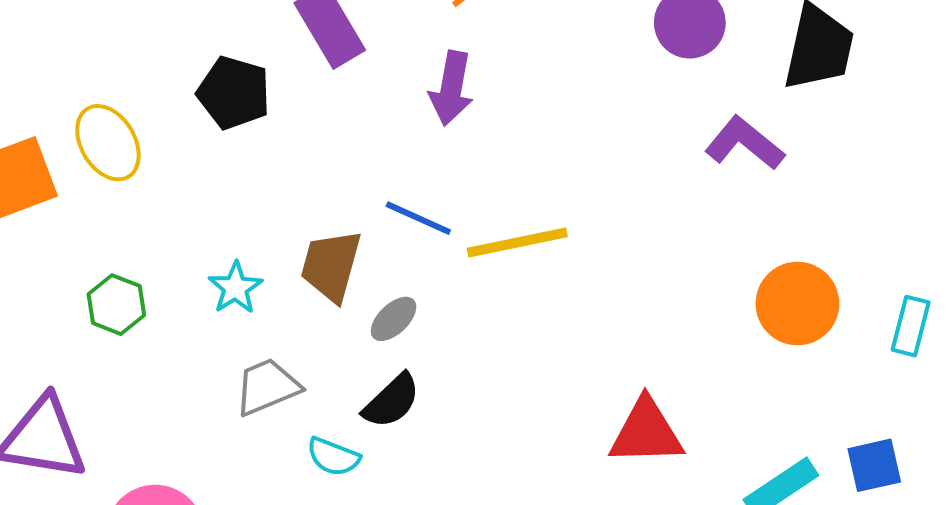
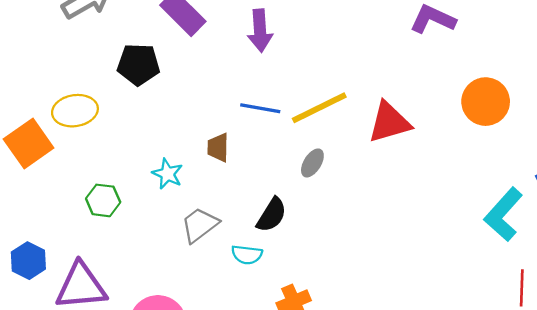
yellow ellipse: (108, 143) -> (75, 111), turned -54
brown trapezoid: (331, 266) -> (218, 148), size x0.7
gray ellipse: (394, 319) -> (312, 163), moved
red triangle: (646, 432) -> (389, 122), moved

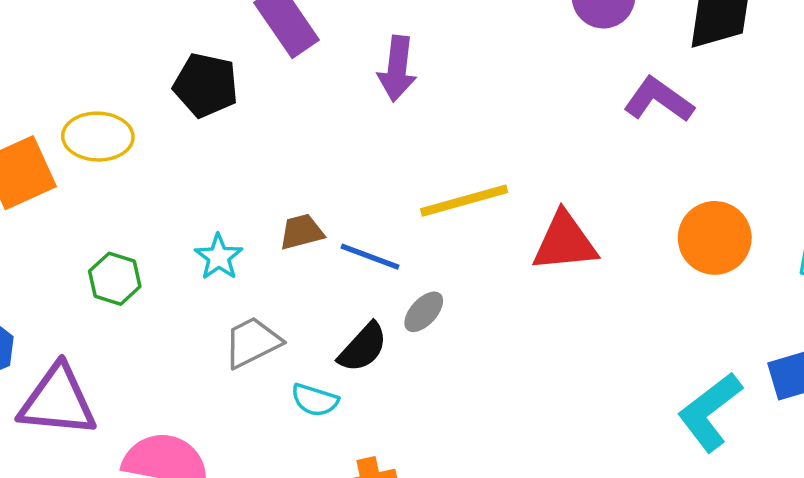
blue line: (260, 108) -> (370, 257), moved
brown trapezoid: (218, 148) -> (302, 232), turned 64
gray ellipse: (312, 163) -> (424, 312), moved

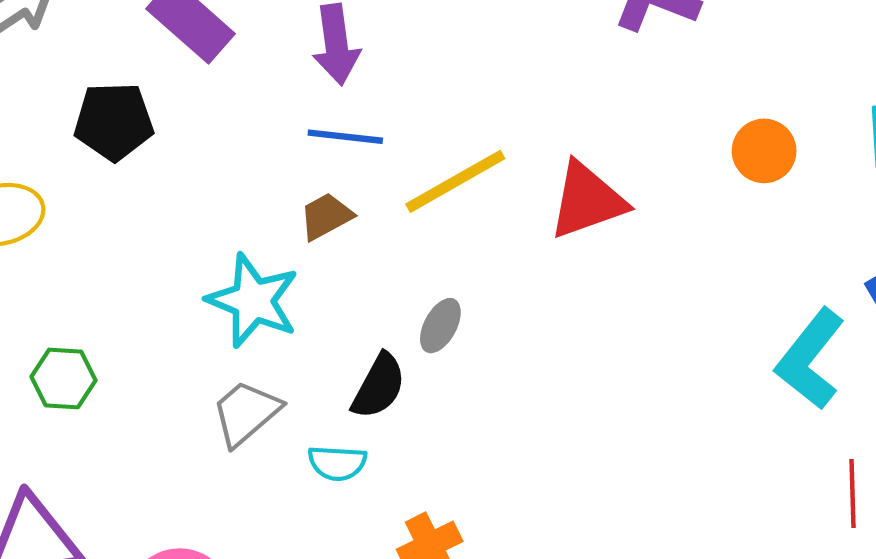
brown trapezoid: (302, 232) -> (326, 216), moved
orange circle: (715, 238) -> (764, 151), size x0.7
cyan star: (219, 257) -> (253, 301), moved, size x1.6
blue line: (370, 257) -> (345, 137), moved

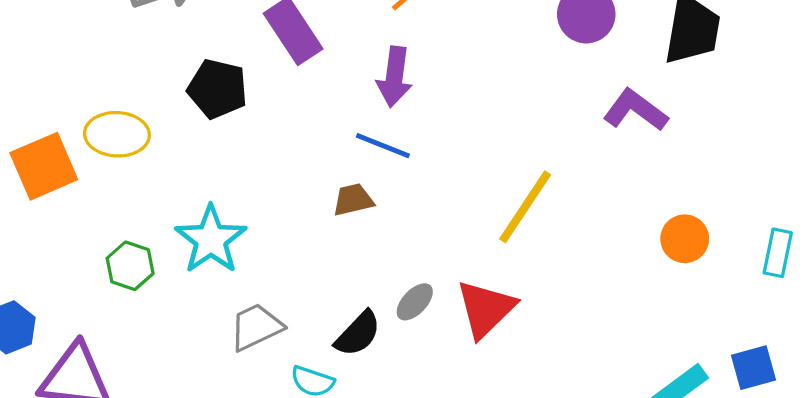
yellow line: (455, 181) -> (525, 207), moved, turned -42
red triangle: (587, 200) -> (486, 309), moved, turned -40
cyan star: (253, 301) -> (211, 240), moved

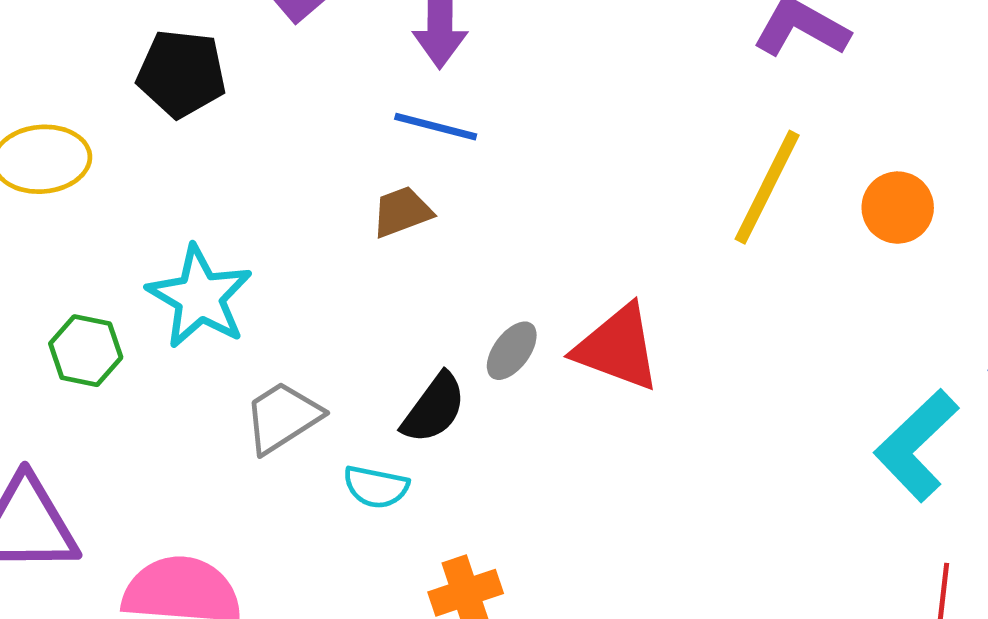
yellow line: (525, 207) -> (767, 187), moved
red triangle: (486, 309) -> (618, 348), turned -48

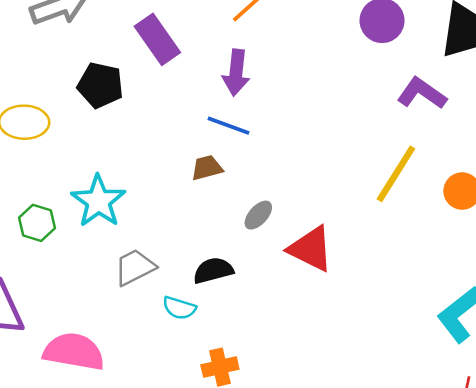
gray ellipse: (512, 351) -> (258, 215), moved
black semicircle: (434, 408) -> (213, 270), turned -147

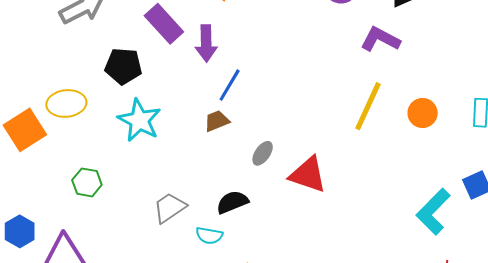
purple arrow: (236, 73) -> (206, 43), moved
blue line: (229, 126) -> (230, 85), turned -72
cyan star: (98, 201) -> (139, 120), moved

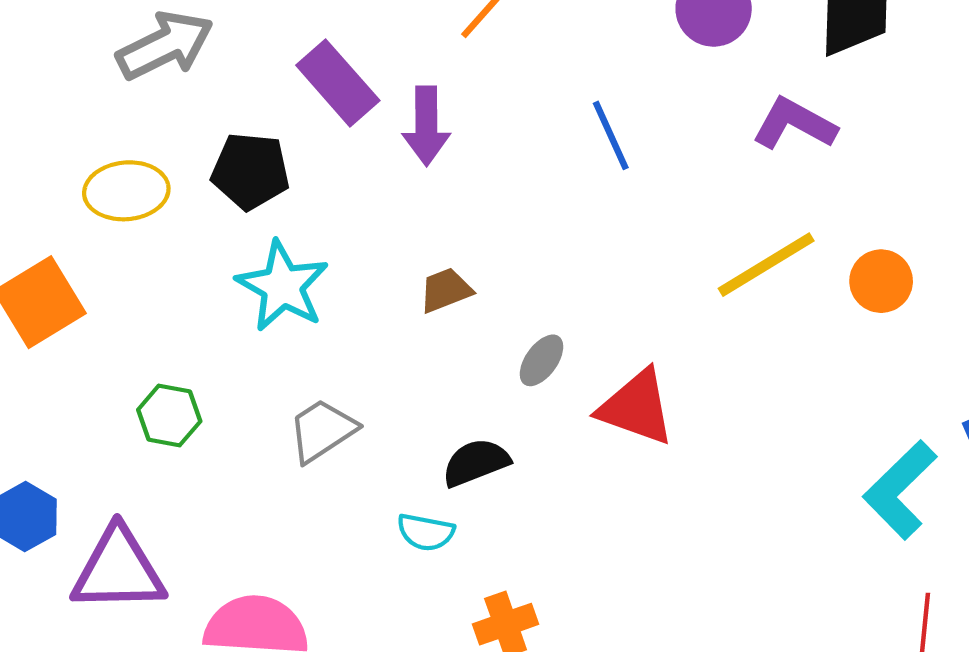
blue line: (230, 85) -> (611, 135), moved, turned -56
yellow ellipse: (66, 103) -> (126, 191), moved
yellow line: (368, 106) -> (766, 265), turned 33
gray trapezoid: (170, 208) -> (322, 431), moved

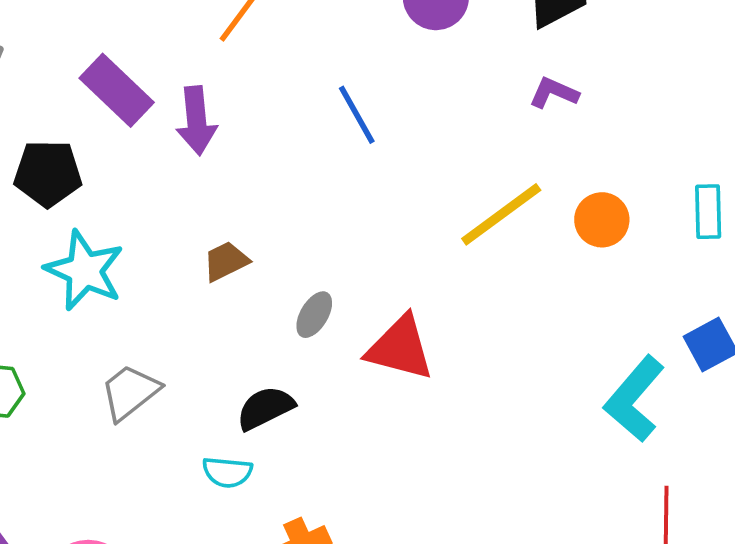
purple L-shape: (794, 124) -> (554, 93), moved, size x0.7

